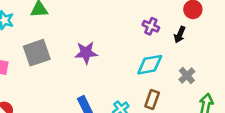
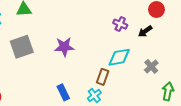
black arrow: (180, 35) -> (145, 31), turned 32
brown rectangle: (152, 100) -> (103, 77), moved

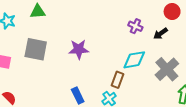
gray square: (22, 47) -> (36, 49), turned 30
gray cross: (151, 66) -> (167, 69), size x1.6

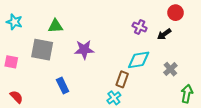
green triangle: (38, 12) -> (55, 26), moved
gray cross: (167, 69) -> (170, 69), size x0.6
blue rectangle: (78, 95) -> (63, 86), moved

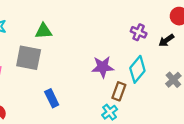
purple star: (84, 50) -> (103, 67), moved
cyan diamond: (139, 60) -> (137, 69), turned -40

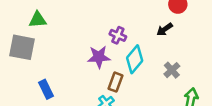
purple cross: (139, 32) -> (118, 35), moved

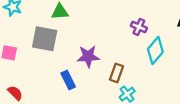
purple star: (99, 57) -> (88, 56), moved
brown rectangle: (116, 82) -> (116, 73), moved

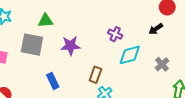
cyan diamond: (155, 51) -> (130, 55), turned 35
purple star: (88, 56) -> (70, 46), moved

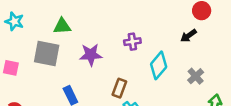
purple cross: (115, 34) -> (132, 42), moved, turned -32
cyan diamond: (130, 55) -> (159, 65), turned -35

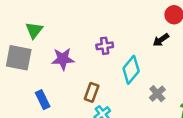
green triangle: (62, 26) -> (34, 30), turned -48
gray cross: (196, 76) -> (157, 94), moved

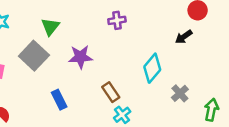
purple cross: (105, 46) -> (117, 20), moved
gray square: (19, 58) -> (34, 56), turned 32
brown rectangle: (92, 92) -> (111, 92), turned -54

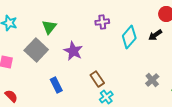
purple star: (80, 57) -> (73, 51), turned 30
cyan diamond: (152, 68) -> (129, 37), moved

